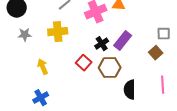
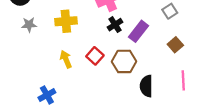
gray square: (164, 34) -> (170, 11), moved, turned -32
black cross: (102, 44) -> (115, 25), moved
yellow arrow: (43, 67) -> (66, 59), moved

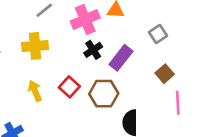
pink line: (183, 80) -> (178, 103), moved

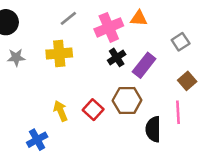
red square: (69, 87) -> (93, 110), moved
yellow arrow: (35, 91) -> (61, 111), moved
pink line: (178, 103) -> (178, 112), moved

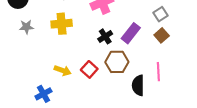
black cross: (117, 57) -> (105, 36), moved
brown square: (187, 81) -> (162, 35), moved
yellow arrow: (61, 111) -> (63, 70), turned 133

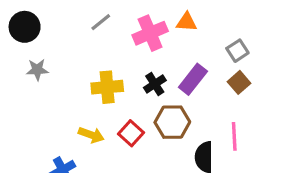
yellow cross: (62, 24) -> (107, 87), moved

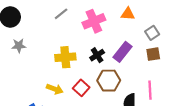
orange triangle: (187, 22) -> (128, 14), moved
brown square: (239, 82) -> (153, 54), turned 32

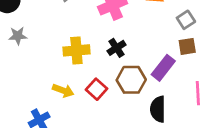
purple rectangle: (122, 52) -> (163, 68), moved
pink line: (150, 90) -> (198, 93), moved

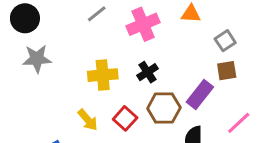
gray star: (18, 36) -> (37, 59), size x1.4
yellow arrow: (63, 90) -> (88, 120), turned 30
pink line: (198, 93) -> (239, 123), turned 50

